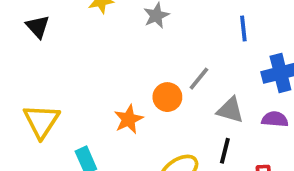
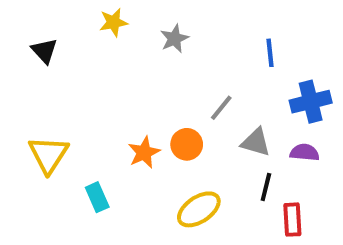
orange circle: (167, 97) -> (187, 144), moved
black line: (225, 151) -> (266, 187), moved

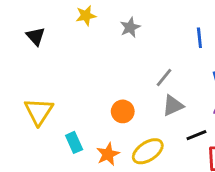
gray triangle: (256, 142) -> (173, 106), moved, turned -40
orange circle: (187, 144) -> (123, 111), moved
orange star: (144, 152) -> (108, 154), moved
black line: (266, 187) -> (196, 135), turned 54

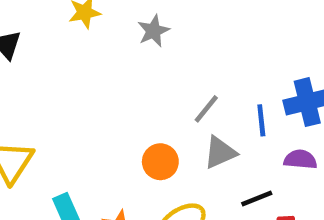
blue line: (199, 38) -> (261, 120), moved
orange circle: (123, 111) -> (160, 162), moved

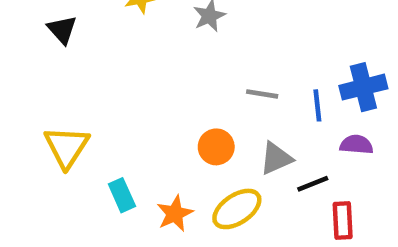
gray line: (206, 109) -> (262, 94), turned 60
gray triangle: (220, 153) -> (276, 158), moved

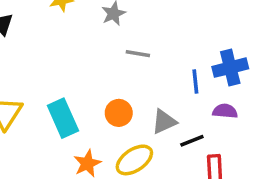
gray line: (262, 94) -> (138, 54), moved
cyan rectangle: (122, 195) -> (63, 118), moved, size x1.5

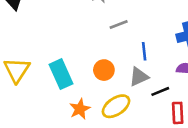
gray line: (138, 54) -> (119, 24), turned -30
blue line: (195, 82) -> (144, 51), moved

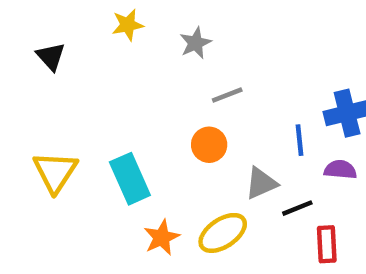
blue line: (144, 51) -> (300, 140), moved
orange circle: (104, 70) -> (209, 145), moved

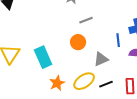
black line: (297, 208) -> (106, 84), moved

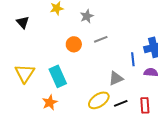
orange circle: (78, 42) -> (74, 44), moved
orange star: (57, 83) -> (50, 102), moved

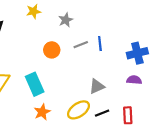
blue line: (133, 59) -> (100, 44), moved
orange star: (50, 102) -> (42, 112), moved

